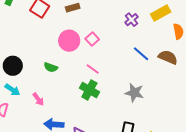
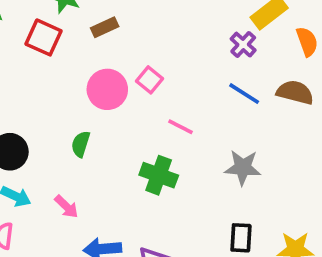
purple cross: (132, 20) -> (243, 45), moved
green semicircle: (51, 67) -> (81, 144), turned 96
pink line: (93, 69) -> (180, 127), moved

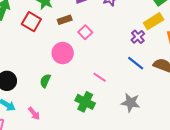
pink square: (150, 80) -> (85, 32), moved

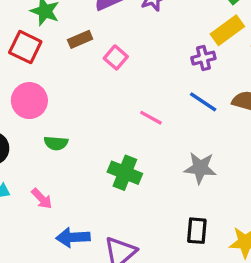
purple cross: (138, 37) -> (203, 58), turned 32
pink circle: (63, 53) -> (29, 101), moved
pink line: (100, 77) -> (151, 118), moved
green semicircle: (45, 81) -> (56, 143), turned -104

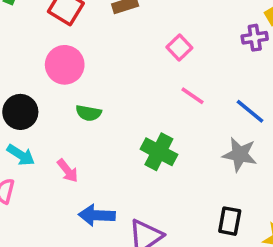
pink square: (116, 57) -> (179, 47), moved
blue line: (203, 102) -> (250, 111), moved

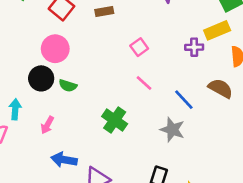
black circle: (20, 112) -> (41, 78), moved
cyan arrow: (21, 155) -> (15, 109), turned -126
pink arrow: (68, 171) -> (47, 125), turned 60

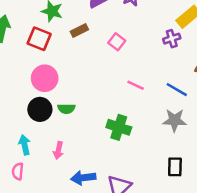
pink square: (139, 47) -> (117, 42), moved

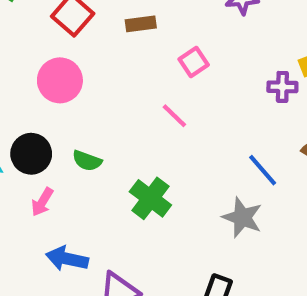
pink line: (136, 85) -> (174, 116), moved
black circle: (40, 109) -> (31, 154), moved
green semicircle: (66, 109) -> (87, 161), moved

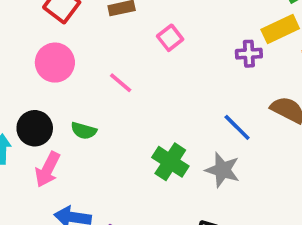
pink line: (174, 116) -> (121, 83), moved
green cross: (150, 198) -> (170, 162), moved
pink arrow: (42, 202) -> (48, 169), size x1.4

